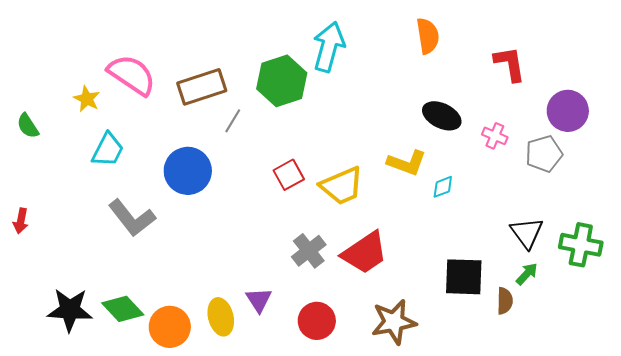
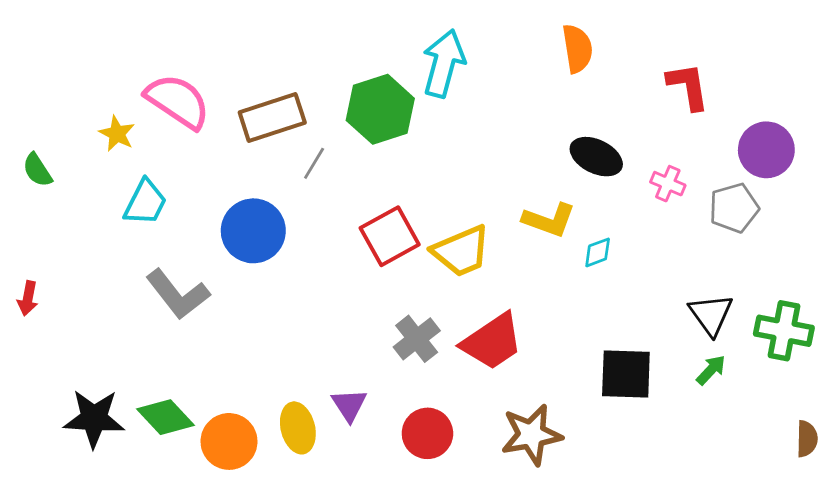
red square: (289, 175) -> (390, 236), size x1.4
brown semicircle: (505, 301) -> (807, 439), moved

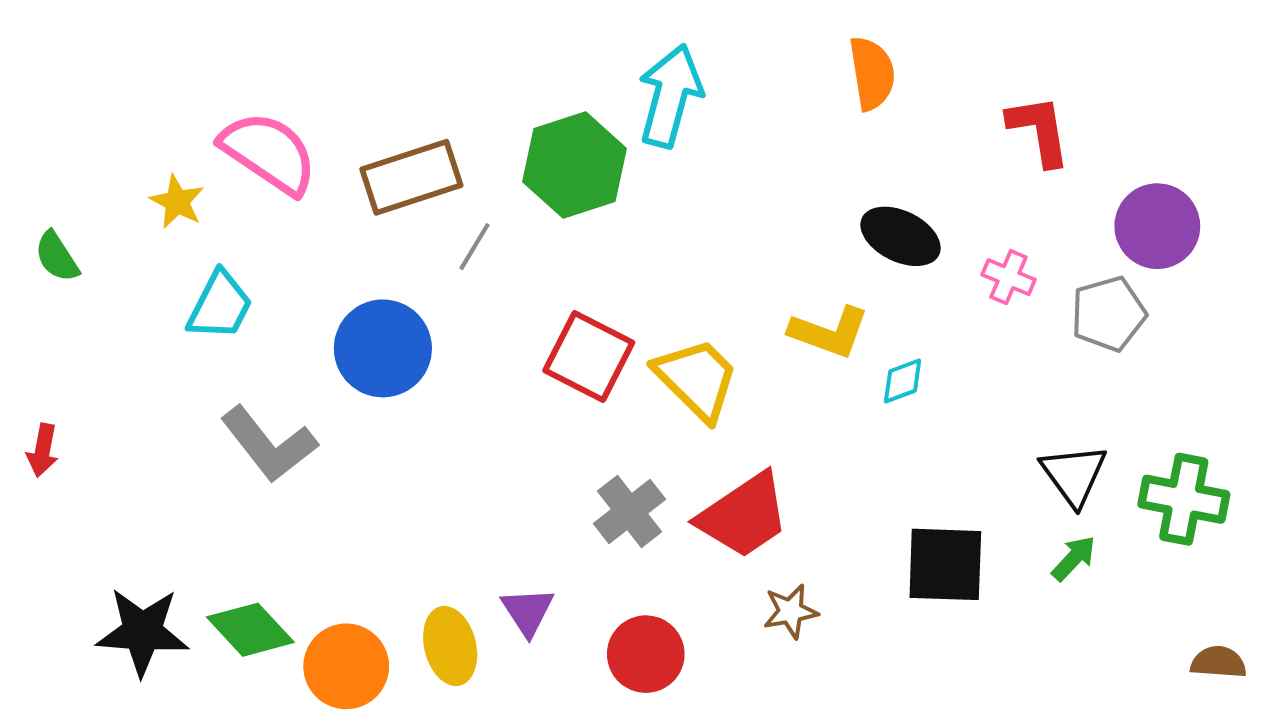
red square: (390, 236) -> (589, 357), turned -34
yellow trapezoid: (461, 251) -> (697, 379), turned -112
brown star: (531, 435) -> (790, 611), moved, size x0.6
brown semicircle: (807, 439) -> (1218, 662), turned -87

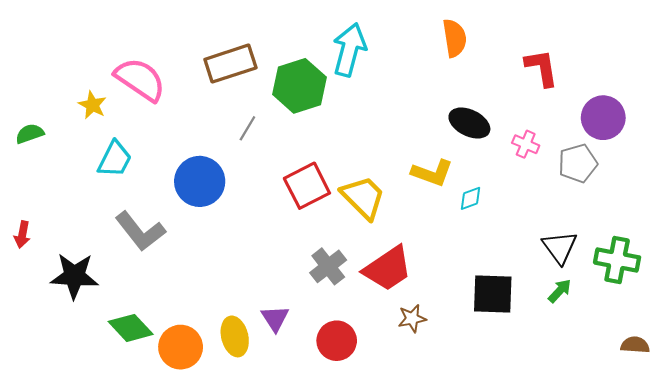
brown rectangle: (411, 177) -> (230, 64), moved
green semicircle: (57, 257) -> (30, 134), turned 104
red square: (589, 357) -> (307, 186), turned 36
black star: (142, 632) -> (74, 276), moved

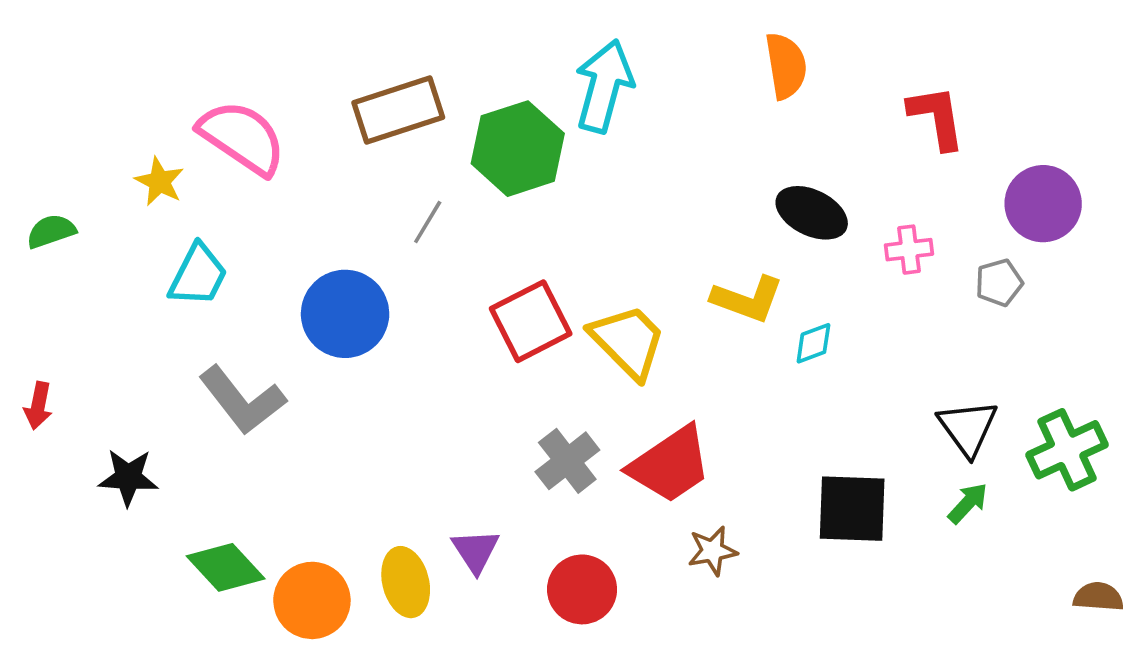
pink cross: (526, 144) -> (909, 250), turned -30
gray pentagon: (578, 163) -> (999, 283), size x0.7
green cross: (617, 260) -> (1067, 450), turned -36
black star: (74, 276) -> (128, 477), size x0.7

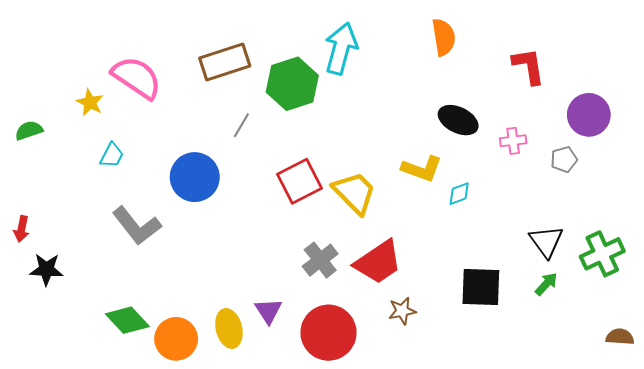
cyan trapezoid: (198, 275) -> (112, 155), size x0.7
black star: (128, 477) -> (46, 269), moved
red circle: (582, 589) -> (329, 333), size x1.4

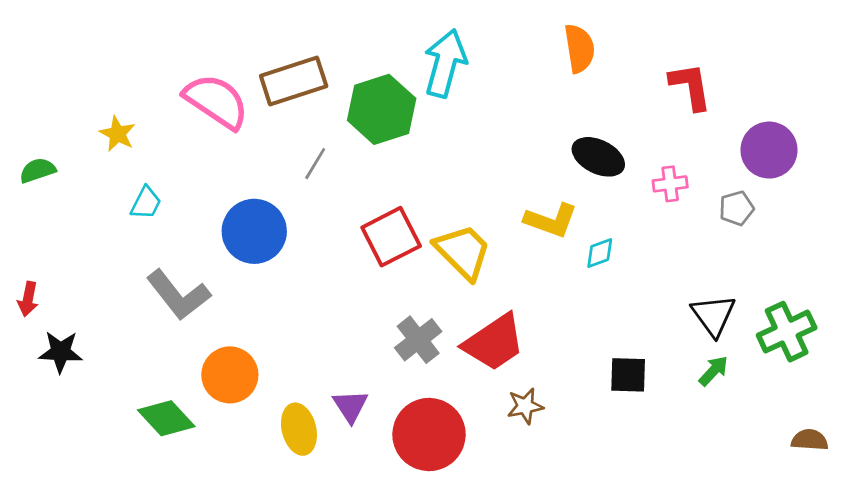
pink semicircle: (137, 78) -> (216, 101), moved
black square: (481, 287) -> (628, 375), size x0.7
orange circle: (176, 339) -> (230, 375), moved

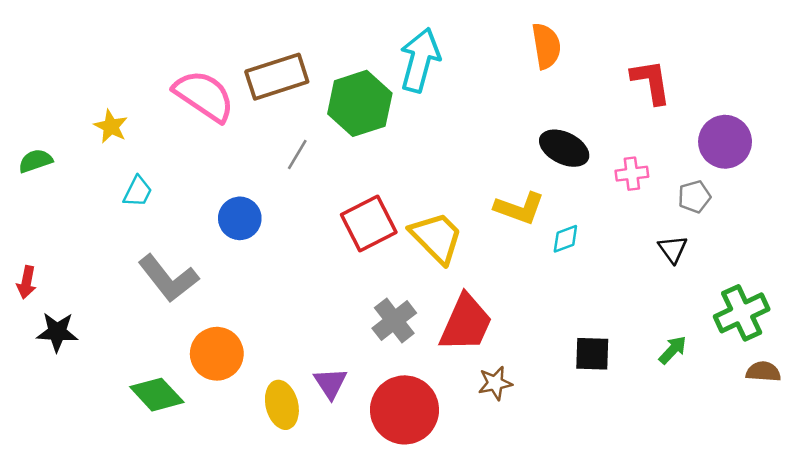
blue circle: (254, 231) -> (240, 218), size x0.7
black triangle: (713, 315) -> (673, 249), moved, size x0.7
red trapezoid: (494, 342) -> (466, 323), turned -32
brown semicircle: (810, 440) -> (763, 372), moved

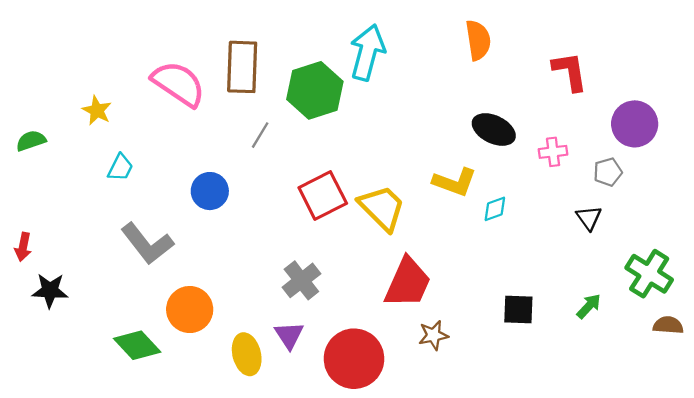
brown rectangle: (277, 77) -> (242, 67), turned -70
green cross: (742, 313) -> (649, 274), turned -33
gray cross: (394, 321) -> (301, 280), moved

